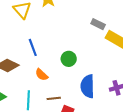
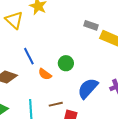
orange semicircle: (42, 75) -> (45, 74), moved
blue semicircle: (88, 86) -> (88, 88), turned 50

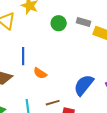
blue line: (29, 56) -> (23, 56), turned 30
green circle: (66, 63) -> (59, 23), moved

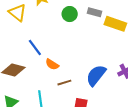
blue line: (23, 56) -> (35, 48), turned -36
brown line: (53, 103) -> (64, 83), moved

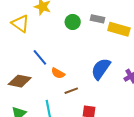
blue semicircle: (96, 75) -> (101, 69), moved

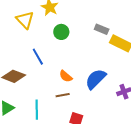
green circle: (73, 22) -> (61, 32), moved
orange semicircle: (58, 73) -> (66, 76), moved

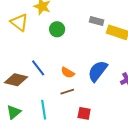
blue line: (38, 57) -> (38, 68), moved

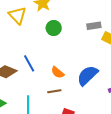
gray rectangle: (97, 21) -> (94, 26), turned -32

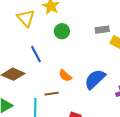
blue line: (29, 63) -> (36, 54), moved
brown line: (54, 91) -> (52, 94), moved

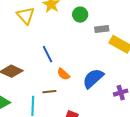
green circle: (62, 31) -> (80, 15), moved
blue line: (36, 54) -> (48, 54), moved

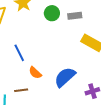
gray rectangle: (102, 29) -> (75, 16), moved

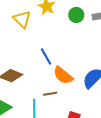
orange semicircle: (35, 73) -> (63, 75), size x1.5

